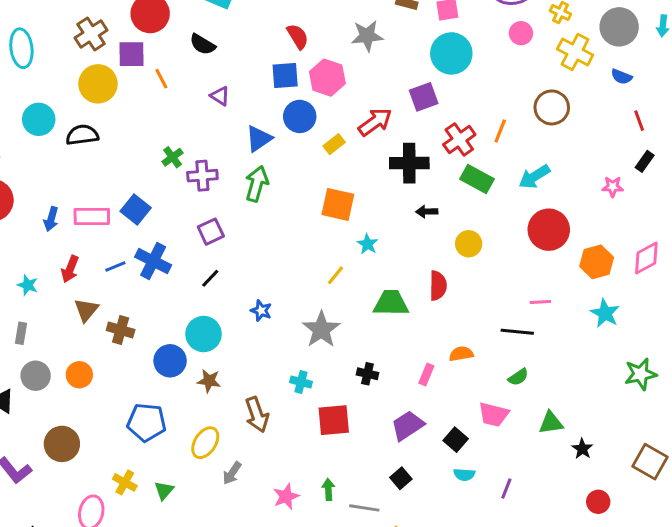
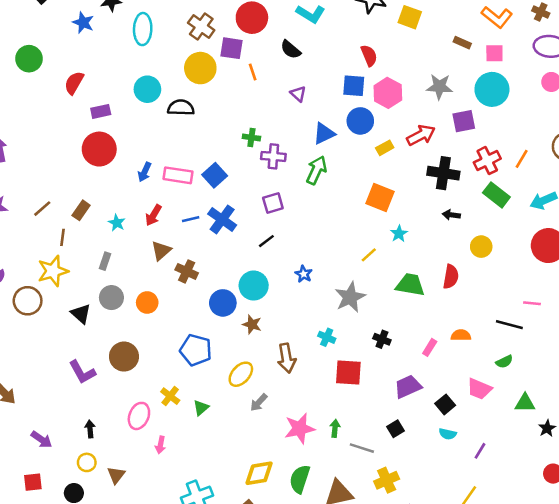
brown cross: (91, 34) -> (201, 27), turned -30
gray star: (367, 36) -> (439, 87), moved
green cross: (173, 157) -> (251, 137), turned 35
pink star: (286, 496) -> (300, 429), size x1.4

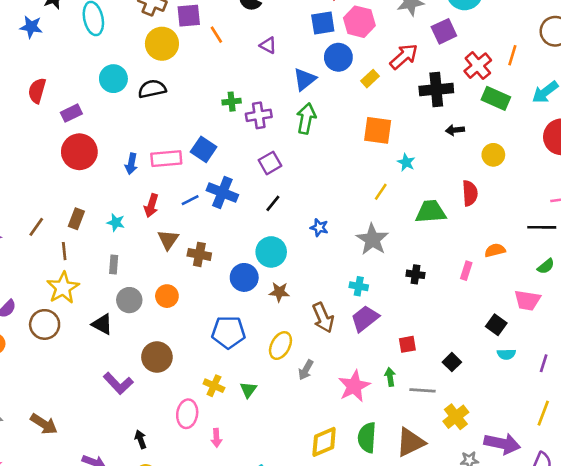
red square: (348, 373) -> (407, 344), moved, size x0.6
purple trapezoid: (408, 387) -> (365, 319), moved

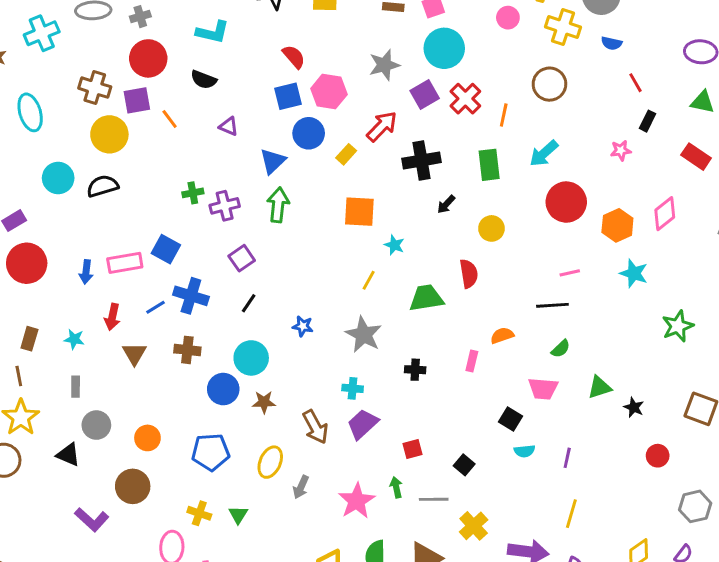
red cross: (478, 66) -> (465, 99), moved
green rectangle: (496, 98) -> (489, 165), turned 64
black arrow: (455, 130) -> (446, 204), turned -36
brown cross: (199, 254) -> (187, 350), moved
orange circle: (167, 296) -> (147, 438), moved

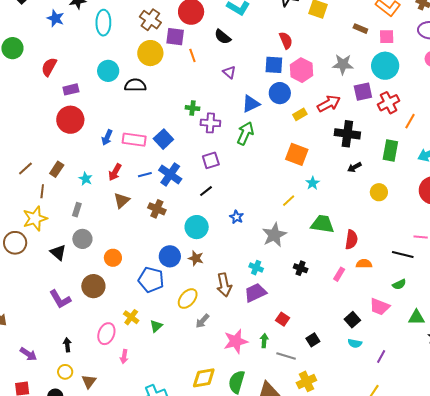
red semicircle: (469, 274) -> (351, 240), moved
blue circle: (223, 389) -> (170, 256), moved
red square: (413, 449) -> (283, 319), turned 32

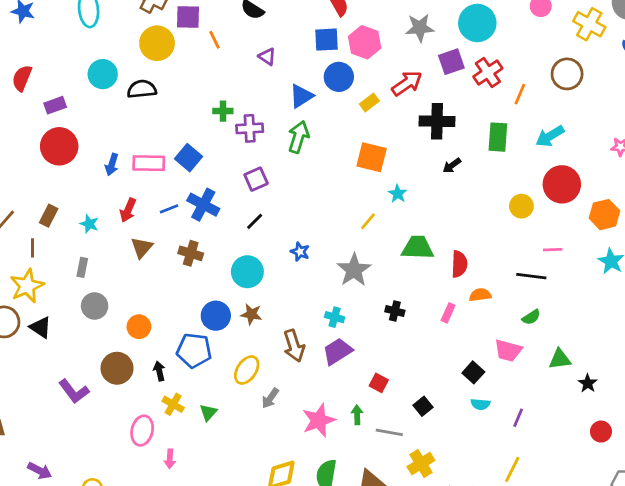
yellow circle: (379, 192) -> (521, 206), moved
black triangle: (58, 252) -> (41, 327), moved
black arrow: (67, 345) -> (159, 371), moved

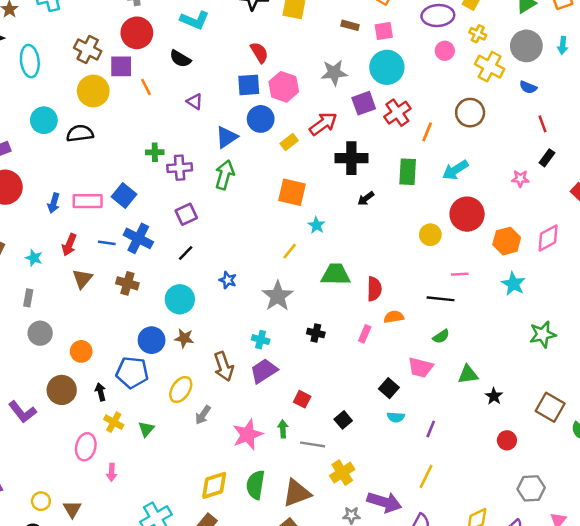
blue line: (169, 209) -> (107, 243), turned 30

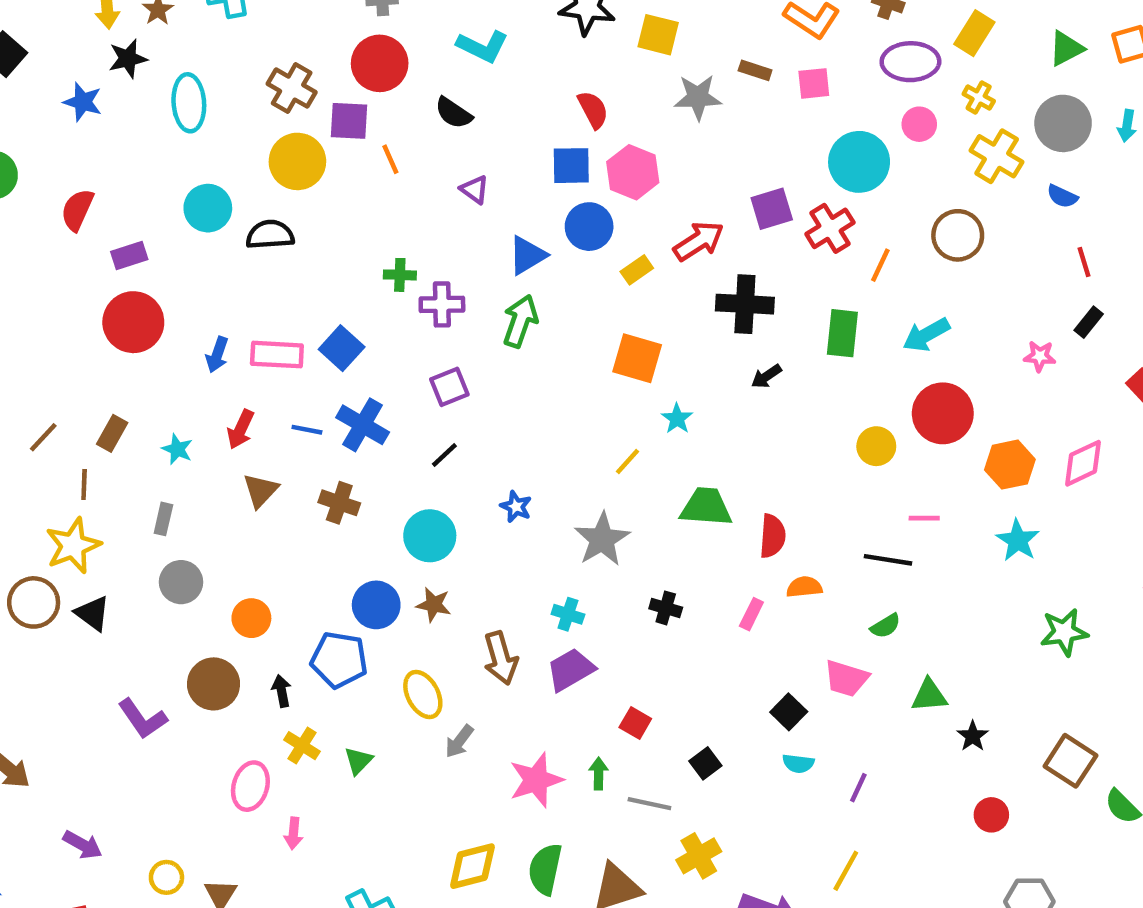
cyan circle: (387, 67) -> (859, 162), moved
gray star: (334, 73) -> (698, 97), moved
yellow ellipse: (181, 390) -> (423, 695), turned -64

